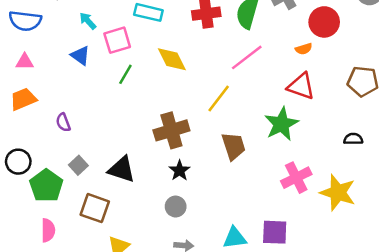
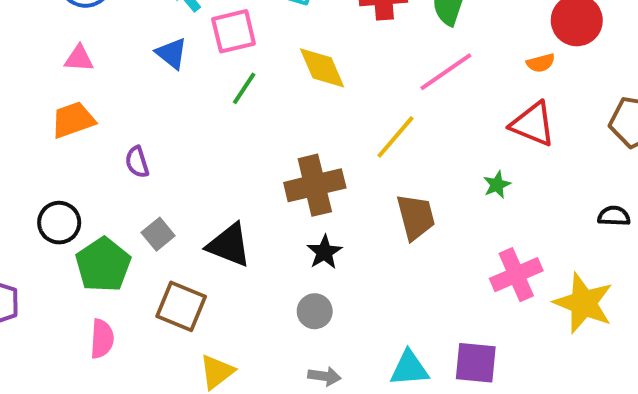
green star: (281, 124) -> (497, 185), size x0.5

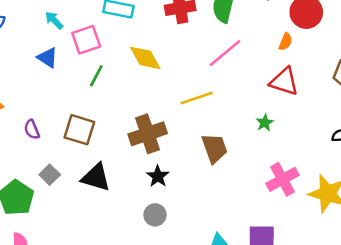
orange semicircle: (541, 63) -> (286, 42), turned -48
yellow line: (395, 137) -> (197, 98), turned 36
brown square: (181, 306) -> (79, 130), moved

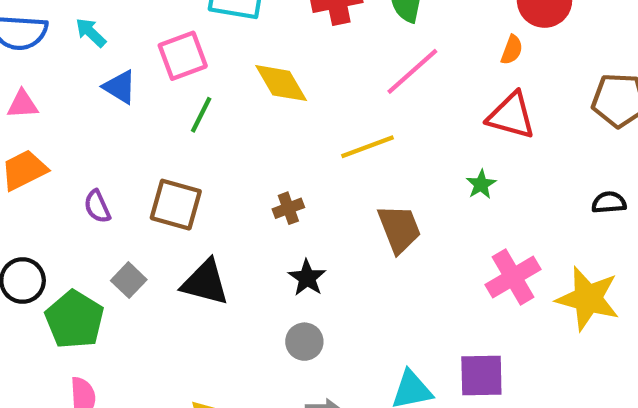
cyan arrow: (54, 20) -> (91, 32), moved
brown cross: (148, 134) -> (288, 208), size x0.5

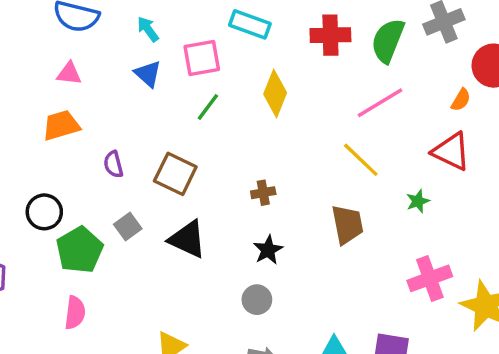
cyan arrow: (91, 32) -> (148, 29), moved
yellow diamond: (281, 83) -> (275, 93), turned 42
yellow line: (368, 147) -> (361, 160), moved, turned 54

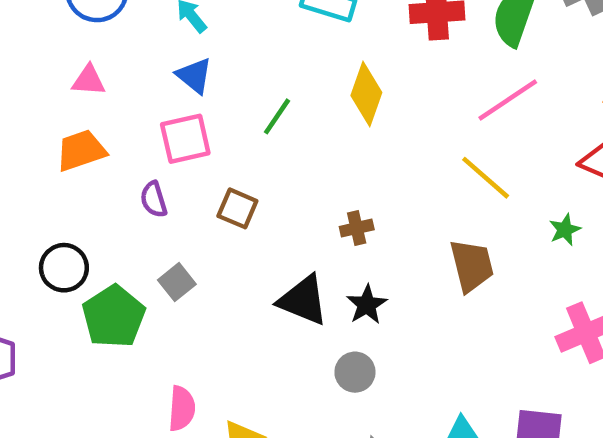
pink square: (202, 58) -> (185, 139), moved
brown square: (175, 174) -> (237, 208), size x0.7
black triangle: (187, 239) -> (303, 300), moved
pink semicircle: (75, 313) -> (182, 409), moved

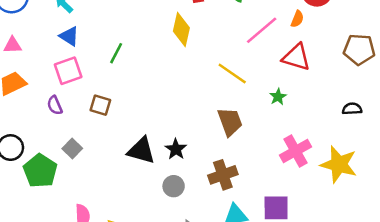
yellow diamond: (366, 94) -> (181, 29), moved
pink line: (508, 100) -> (262, 30), moved
brown cross: (357, 228) -> (223, 175), moved, size x1.6

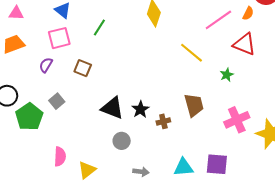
purple semicircle: (55, 105) -> (46, 65), turned 49
brown trapezoid: (230, 122) -> (194, 105), moved
brown cross: (223, 175) -> (163, 121), moved, size x0.6
gray circle: (174, 186) -> (122, 141), moved

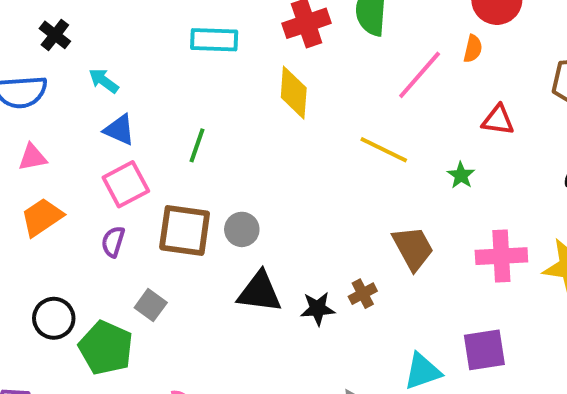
red triangle: (244, 44) -> (498, 120), moved, size x0.7
brown square: (83, 68) -> (185, 230), size x1.6
black star: (140, 109) -> (318, 309), moved, turned -30
pink cross: (237, 120) -> (501, 256), turned 35
gray circle: (122, 141) -> (242, 229), moved

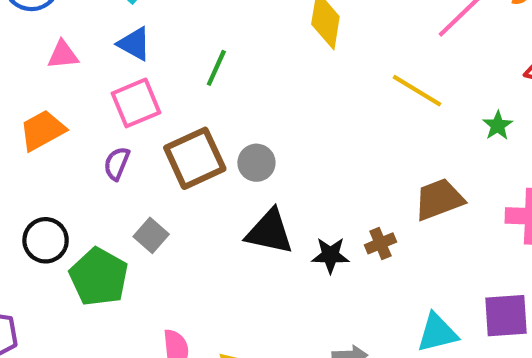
pink triangle: (33, 157) -> (63, 55), moved
brown square: (185, 230) -> (195, 158), turned -38
brown trapezoid: (413, 248) -> (439, 199), turned -87

